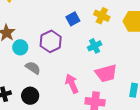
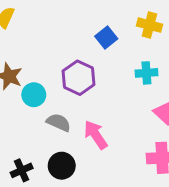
cyan cross: (95, 46) -> (146, 73), turned 32
pink arrow: (72, 84) -> (96, 135), moved

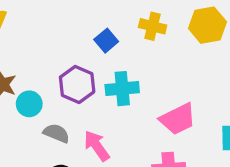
cyan cross: (146, 73) -> (122, 89), moved, size x1.4

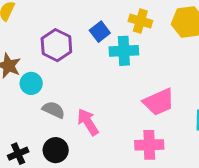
purple hexagon: (77, 84) -> (56, 45), moved
cyan cross: (122, 89) -> (124, 51), moved

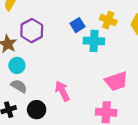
purple hexagon: (56, 45) -> (32, 31), moved
cyan circle: (31, 83) -> (17, 65), moved
gray semicircle: (54, 110) -> (19, 86), moved

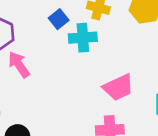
pink arrow: (62, 91) -> (19, 65), moved

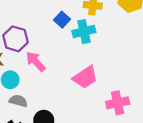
pink trapezoid: (118, 87) -> (85, 77), moved

